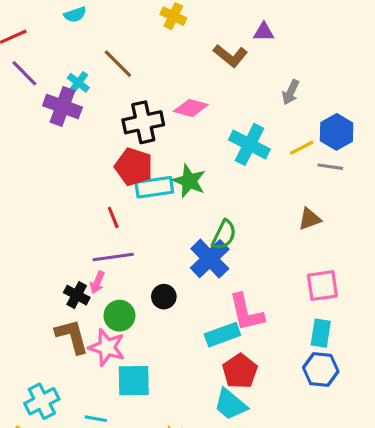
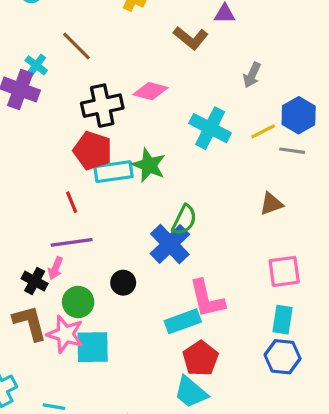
cyan square: (134, 381) -> (93, 347), moved

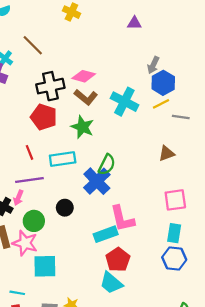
brown L-shape: (191, 38) -> (86, 97), moved
blue hexagon: (299, 115) -> (163, 83), moved
cyan rectangle: (113, 172) -> (63, 159), moved
cyan square: (93, 347) -> (45, 266), moved

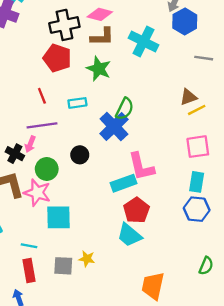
brown L-shape: (86, 97) -> (102, 37), turned -40
yellow line: (161, 104) -> (197, 110), moved
cyan rectangle: (63, 159) -> (77, 103), size x0.7

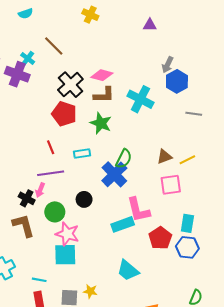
black cross: (64, 25) -> (70, 85), turned -30
brown triangle: (188, 97) -> (164, 157), moved
pink square: (198, 147) -> (171, 185), moved
pink star: (37, 193) -> (67, 234), moved
red pentagon: (136, 210) -> (160, 238), moved

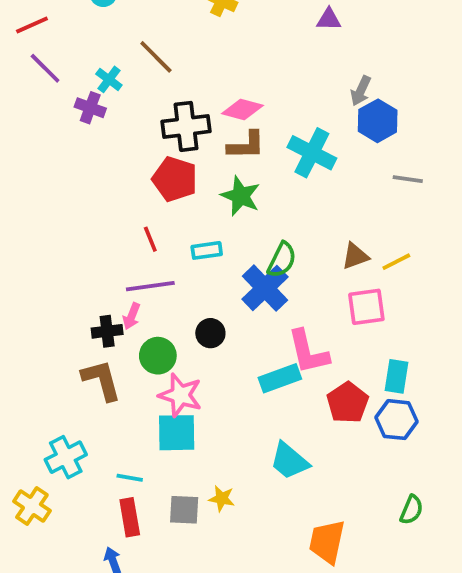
purple cross: (17, 74) -> (90, 108), size x0.7
black cross: (70, 85) -> (186, 126), turned 35
black cross: (27, 198) -> (107, 331), turned -35

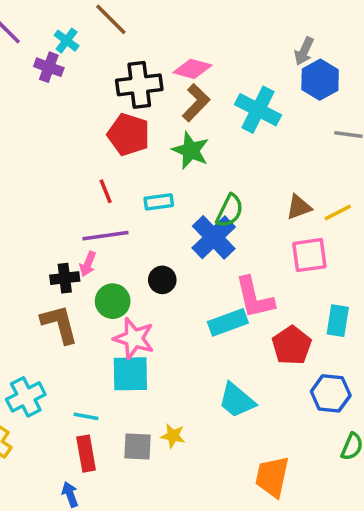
brown L-shape: (246, 145) -> (196, 103), turned -45
blue hexagon: (396, 420) -> (331, 393), moved

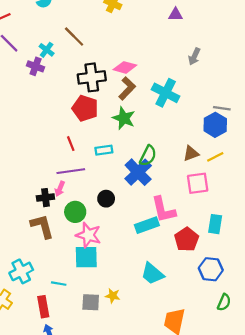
blue hexagon: (320, 80) -> (215, 125), moved
red rectangle: (86, 454) -> (43, 307), moved

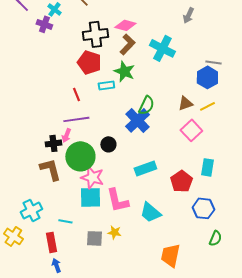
cyan rectangle: (104, 150) -> (106, 85), moved
pink square: (198, 183) -> (191, 130), turned -35
pink L-shape: (163, 210) -> (117, 200), moved
green circle: (75, 212) -> (80, 156), size x1.5

